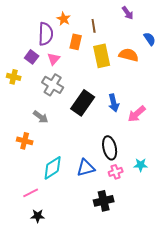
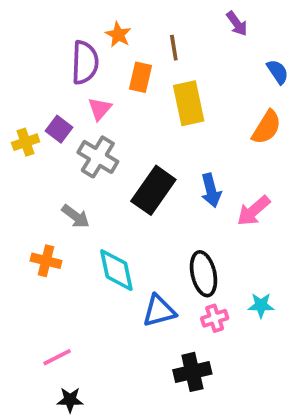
orange semicircle: (129, 55) -> (267, 127), moved, turned 108
purple square: (32, 57) -> (59, 129), moved
yellow cross: (14, 77) -> (26, 142), turned -32
cyan diamond: (53, 168) -> (116, 270), moved, turned -70

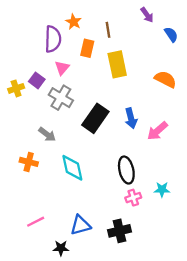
blue semicircle: (278, 72) -> (171, 34), moved
orange semicircle: (267, 127) -> (165, 79), turned -95
blue triangle: (159, 311) -> (80, 225), moved
black star: (70, 400) -> (61, 248), moved

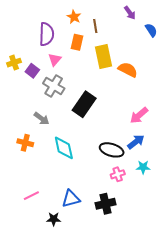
orange star: (74, 22) -> (74, 17), moved
orange semicircle: (165, 79) -> (128, 70), moved
yellow cross: (16, 88) -> (14, 63), moved
blue arrow: (131, 118) -> (136, 142), moved, turned -114
black ellipse: (126, 170) -> (112, 150), turned -60

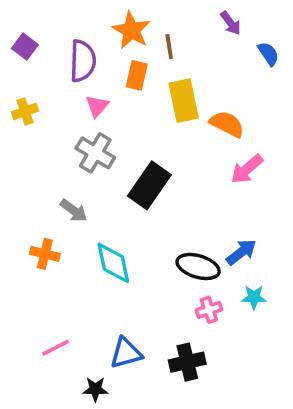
orange star: (74, 17) -> (131, 30), size x1.5
purple square: (32, 71) -> (25, 47), moved
pink arrow: (139, 115) -> (247, 169), moved

